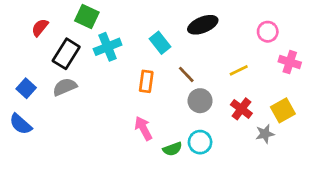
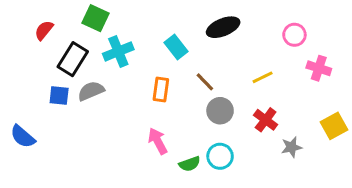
gray semicircle: (65, 87) -> (91, 91), moved
blue square: (26, 88) -> (59, 96), moved, turned -36
yellow square: (283, 110) -> (334, 126), moved

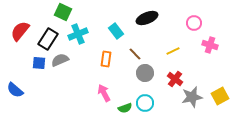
red semicircle: (44, 30) -> (20, 31), moved, size x1.5
yellow square: (334, 126) -> (220, 96), moved
gray star: (291, 147) -> (192, 97), size x1.5

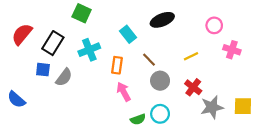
green square: (63, 12) -> (82, 13), moved
cyan cross: (78, 34) -> (89, 50), moved
gray semicircle: (60, 60) -> (64, 77), moved, turned 150
pink arrow: (104, 93) -> (124, 92), moved
yellow square: (220, 96) -> (243, 106), turned 30

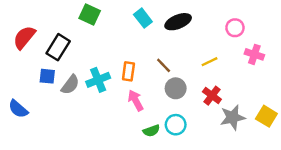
cyan rectangle: (128, 34) -> (143, 18), moved
cyan cross: (89, 50) -> (98, 80), moved
yellow square: (243, 106) -> (266, 116), turned 30

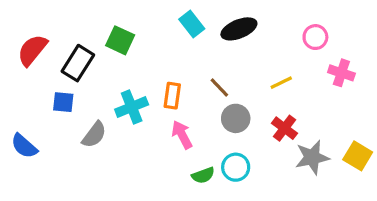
green square: (90, 14) -> (120, 40), moved
gray semicircle: (70, 85) -> (94, 135), moved

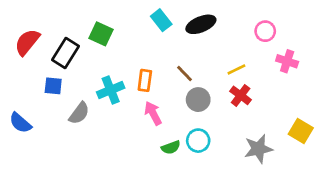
red cross: (284, 128) -> (241, 95), moved
gray star: (312, 157) -> (258, 149), moved

